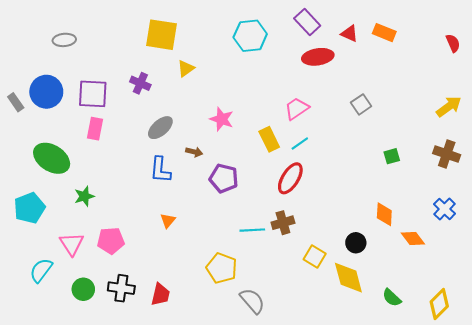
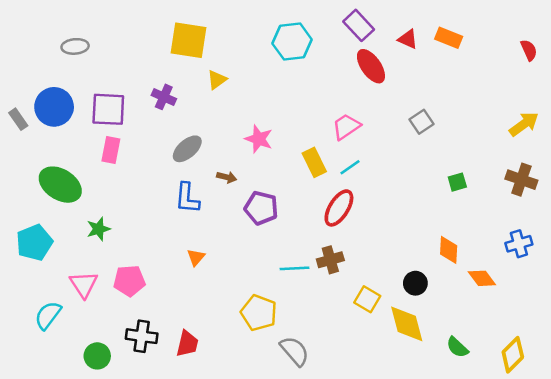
red ellipse: (318, 57) -> (371, 66), turned 64
blue cross: (445, 209) -> (519, 244), turned 30
green circle: (83, 289) -> (97, 356), moved

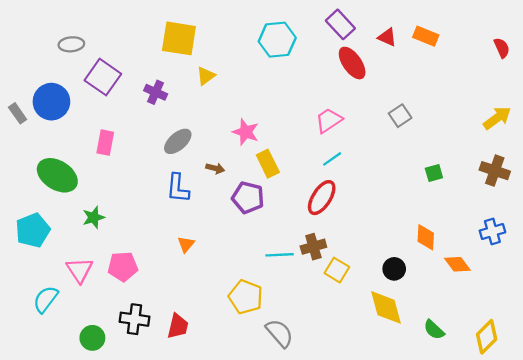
purple square: (108, 109) -> (103, 77), moved, turned 32
yellow rectangle: (314, 162) -> (268, 164), moved
yellow square: (367, 299) -> (337, 270), moved

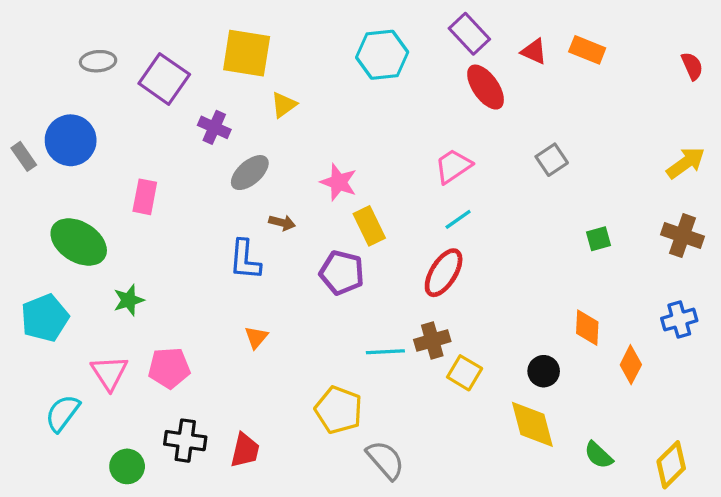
purple square: (103, 77) -> (164, 79), moved
gray ellipse: (178, 141) -> (250, 173), moved
brown arrow: (215, 168) -> (282, 223), moved
orange diamond: (457, 264) -> (631, 365), turned 64

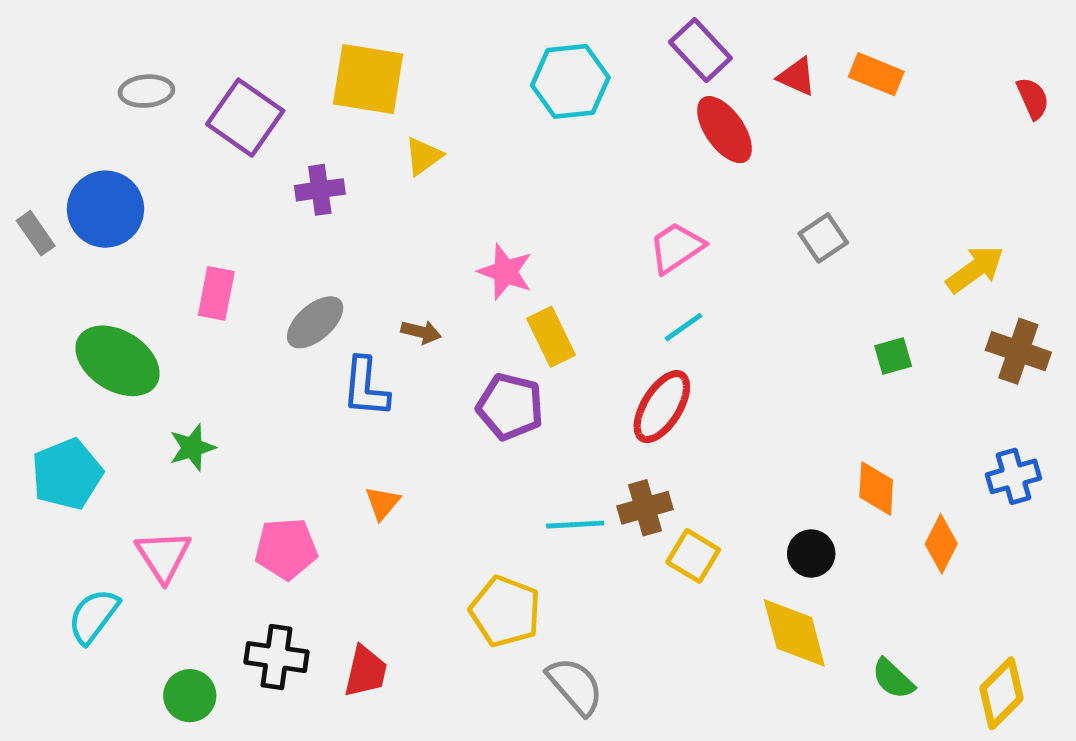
purple cross: (214, 127) -> (320, 190), turned -32
yellow arrow: (686, 163) -> (975, 269), moved
gray ellipse: (250, 173) -> (315, 322), moved
pink pentagon: (169, 368) -> (286, 549), moved

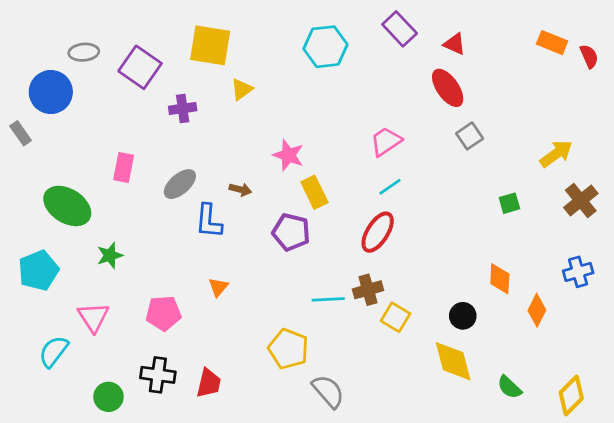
orange rectangle: (876, 74) -> (552, 43), moved
red ellipse: (724, 130) -> (448, 88), moved
blue circle: (105, 209) -> (51, 92), moved
brown cross: (1018, 351) -> (581, 200), turned 32

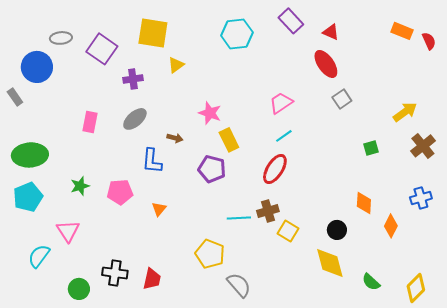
gray ellipse: (180, 184) -> (135, 119), moved
green ellipse: (67, 206) -> (30, 155), moved, turned -36
pink pentagon: (163, 313) -> (120, 192), moved

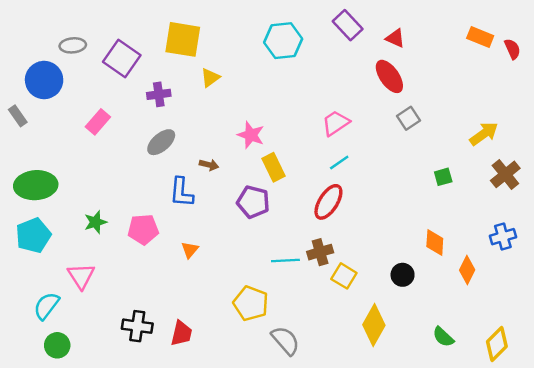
pink rectangle: (90, 122) -> (98, 122), moved, turned 30
yellow diamond: (330, 263) -> (374, 325), moved, turned 44
green circle: (79, 289) -> (57, 345), moved

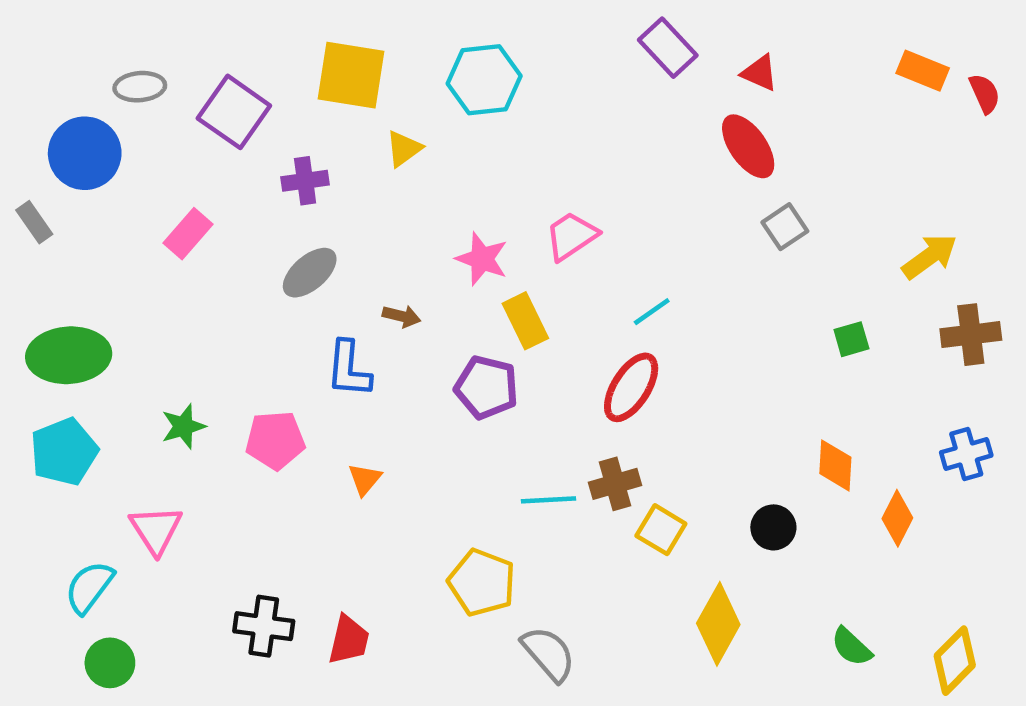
cyan hexagon: (283, 41) -> (484, 80), moved
pink trapezoid: (336, 123) -> (571, 236), moved
brown cross: (505, 174) -> (971, 335), turned 32

